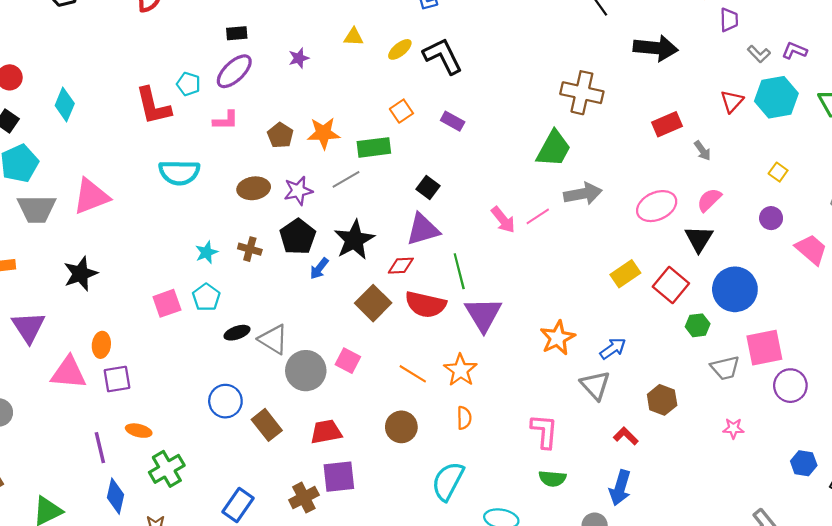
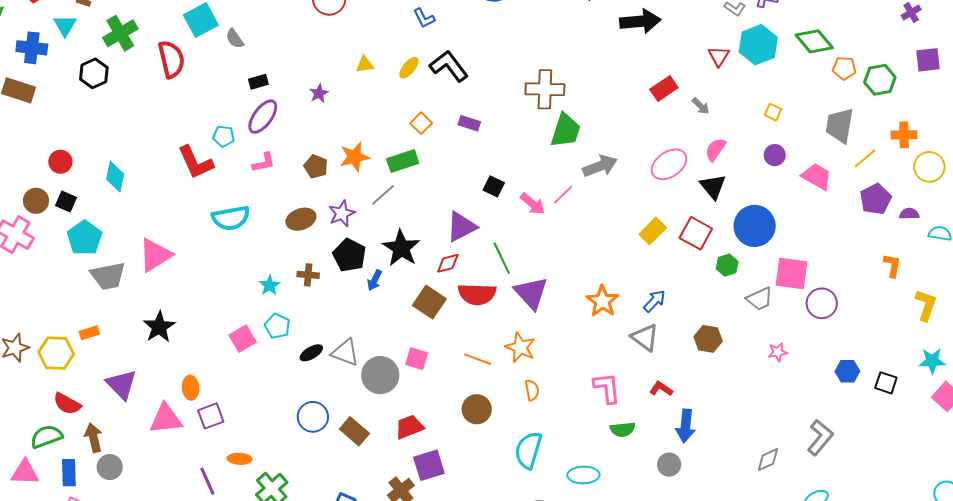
brown cross: (582, 93) -> (545, 89), moved
black square: (428, 188) -> (494, 186), moved
pink square: (764, 348) -> (792, 273), turned 30
red L-shape: (626, 436) -> (661, 389), moved

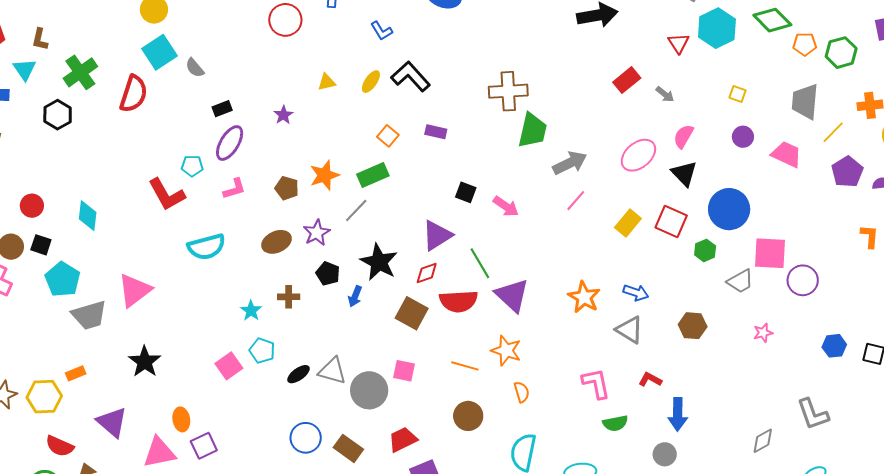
red semicircle: (171, 59) -> (134, 94), turned 36
pink line: (563, 195) -> (576, 201), moved
black pentagon: (349, 255) -> (328, 274), size x0.7
blue arrow: (655, 301) -> (636, 293), turned 70
gray L-shape: (820, 437) -> (813, 414), turned 126

